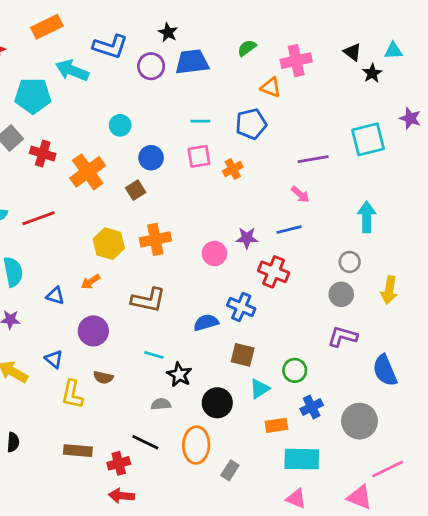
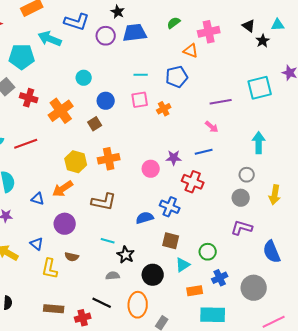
orange arrow: (91, 282) -> (63, 189), size x1.5

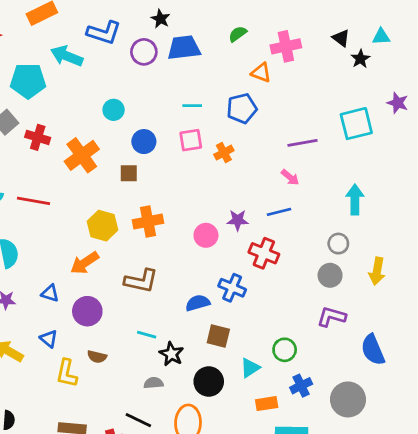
brown square: (95, 124) -> (129, 173), turned 32
red line: (26, 144) -> (34, 201), turned 30
blue triangle: (38, 199) -> (50, 293), moved
brown square: (171, 241) -> (218, 336), moved

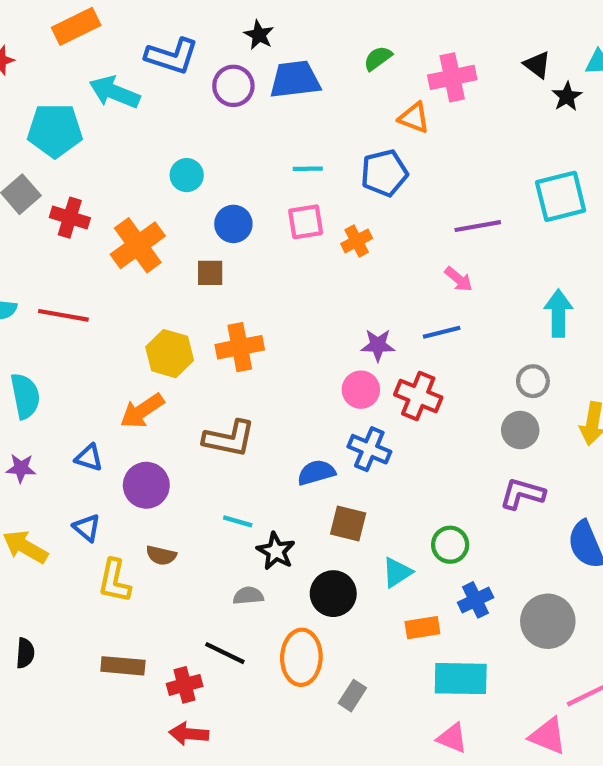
pink circle: (206, 235) -> (361, 390), moved

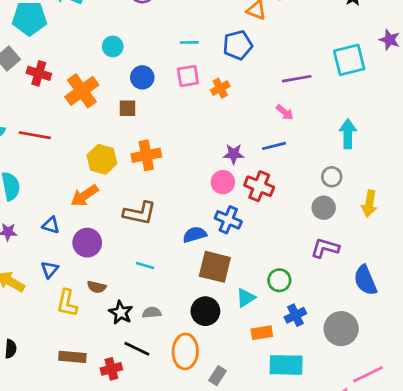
brown square: (348, 523) -> (215, 267), size x1.4
blue triangle: (87, 528) -> (50, 270), turned 30
black star: (276, 551) -> (121, 313), moved

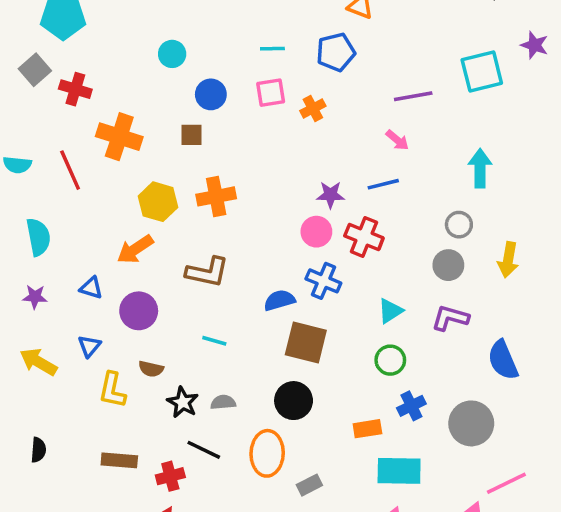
orange cross: (82, 91) -> (119, 137), moved, turned -36
red line: (35, 135) -> (70, 170), turned 56
cyan triangle: (246, 298) -> (390, 311), moved
gray rectangle: (218, 376) -> (309, 485), turned 30

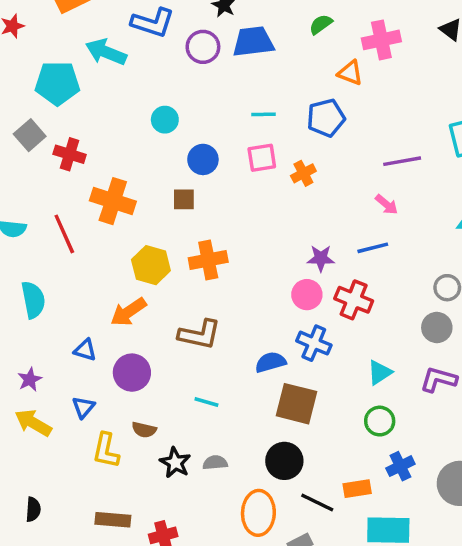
purple star: (35, 297) -> (30, 379), moved, turned -30
black line: (204, 450) -> (317, 502), moved

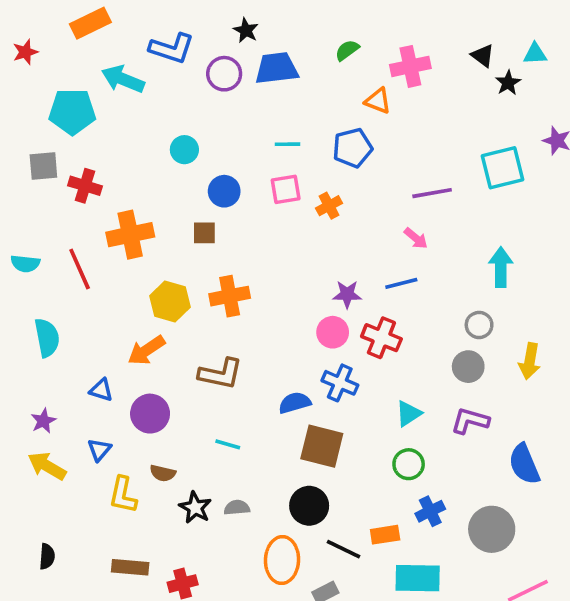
gray square: (30, 135) -> (43, 166), turned 36
orange cross: (113, 201) -> (130, 235), turned -30

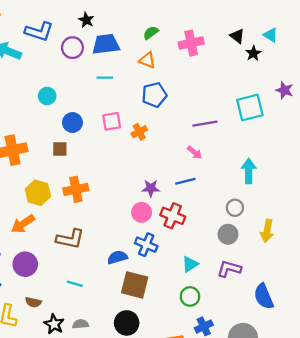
cyan triangle: (535, 54) -> (271, 35), turned 35
orange triangle: (378, 101) -> (147, 60), moved
cyan line: (287, 144) -> (105, 78), moved

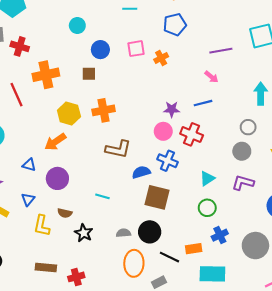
brown L-shape: (70, 239) -> (118, 149), moved
gray semicircle: (81, 324) -> (123, 233), moved

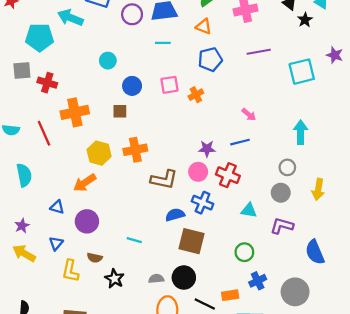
purple line: (221, 51) -> (259, 52), moved
brown L-shape: (118, 149) -> (164, 180), moved
cyan triangle: (207, 178) -> (249, 210), moved, turned 42

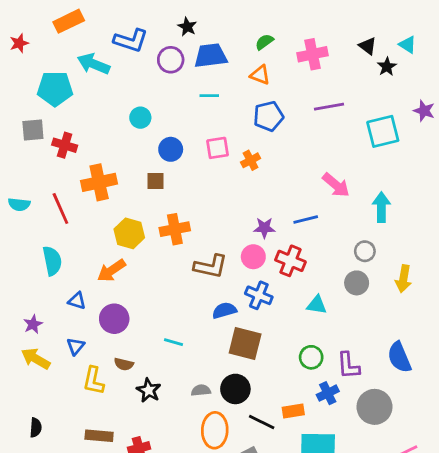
pink arrow: (249, 115) -> (336, 185), moved, size x1.5
cyan semicircle: (24, 175) -> (52, 261), moved
purple L-shape: (282, 226) -> (348, 366), moved, turned -110

